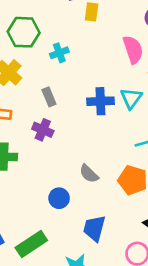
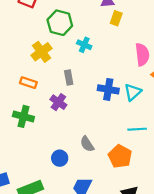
cyan cross: (59, 53) -> (84, 45), turned 32

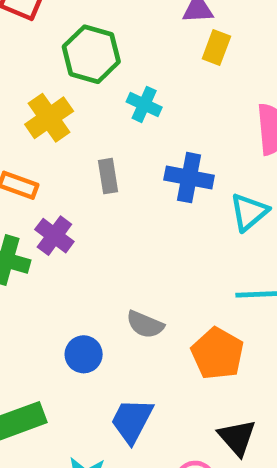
blue cross: (108, 89) -> (189, 178), moved
purple cross: (58, 102) -> (54, 236), moved
gray semicircle: (87, 144) -> (145, 325), turned -35

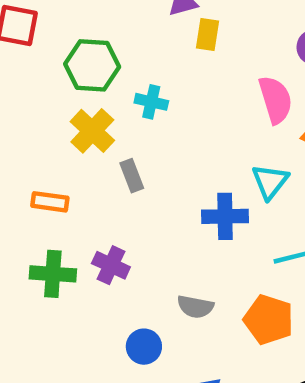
yellow cross: (49, 118) -> (92, 131), moved
blue cross: (189, 178) -> (225, 216), moved
purple cross: (54, 236) -> (111, 265), moved

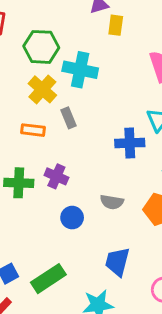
cyan cross: (151, 102) -> (80, 70), size x1.6
orange rectangle: (50, 202) -> (33, 130), moved
blue circle: (144, 347) -> (72, 218), moved

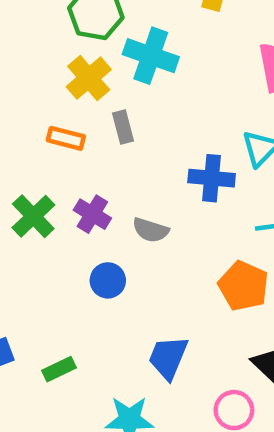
green cross: (19, 183) -> (33, 216), turned 36
gray semicircle: (112, 202) -> (151, 230), moved
green rectangle: (48, 279) -> (59, 369), size x0.6

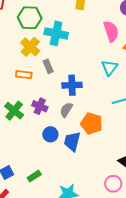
blue cross: (212, 178) -> (72, 85), moved
gray semicircle: (151, 230) -> (66, 110), turned 112
orange pentagon: (243, 286) -> (92, 123), moved
blue trapezoid: (168, 358) -> (72, 141), moved

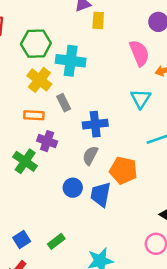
purple cross: (40, 106) -> (47, 141), moved

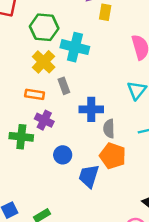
gray semicircle: (90, 155) -> (109, 129), moved, turned -36
green cross: (25, 161) -> (21, 137), turned -35
blue circle: (73, 188) -> (63, 155), moved

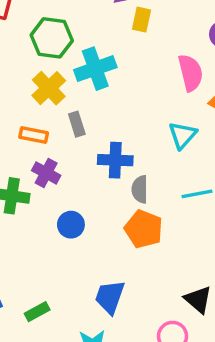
cyan cross: (75, 47) -> (95, 69), turned -36
blue trapezoid: (89, 176) -> (110, 297), moved

